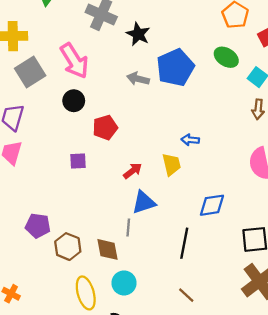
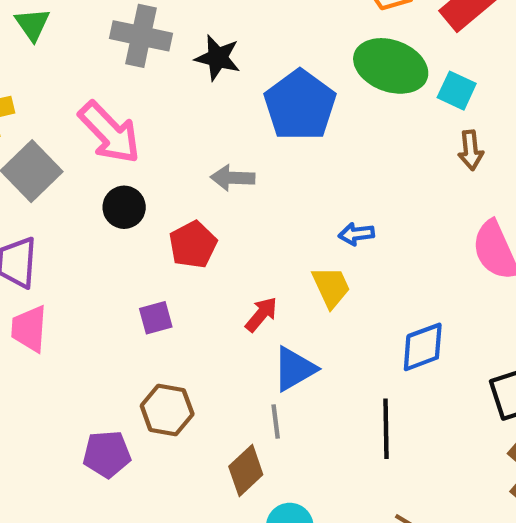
green ellipse: (226, 57) -> (391, 66), size x1.5
gray arrow: (138, 79) -> (233, 178), moved
brown hexagon: (68, 247) -> (167, 410), moved
brown diamond: (108, 249) -> (246, 471), turned 70

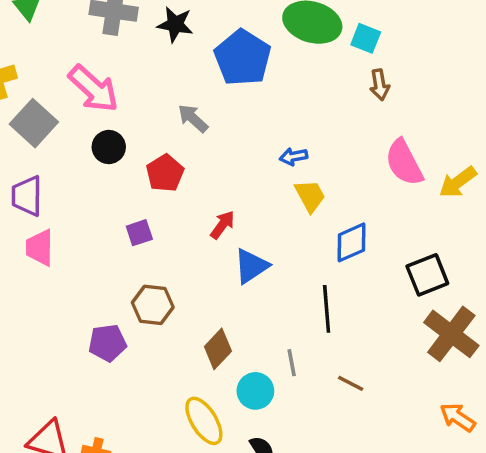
gray arrow: (233, 178) -> (193, 118), turned 44
yellow trapezoid: (331, 287) -> (310, 196), moved
gray line: (276, 422) -> (292, 363), moved

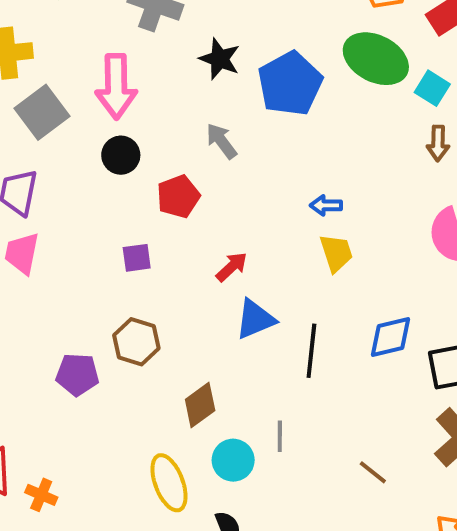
black star: (175, 24) -> (220, 59), moved
pink arrow: (93, 89) -> (116, 86), turned 36
blue diamond: (351, 242) -> (391, 337), moved
black line: (327, 309) -> (311, 351), moved
brown line: (351, 383) -> (373, 472), moved

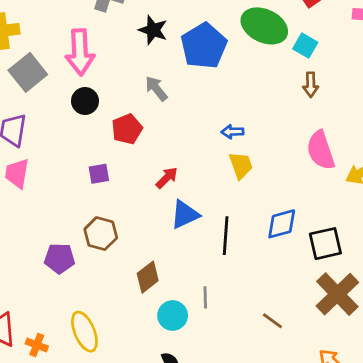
yellow ellipse: (169, 483) -> (84, 332), moved

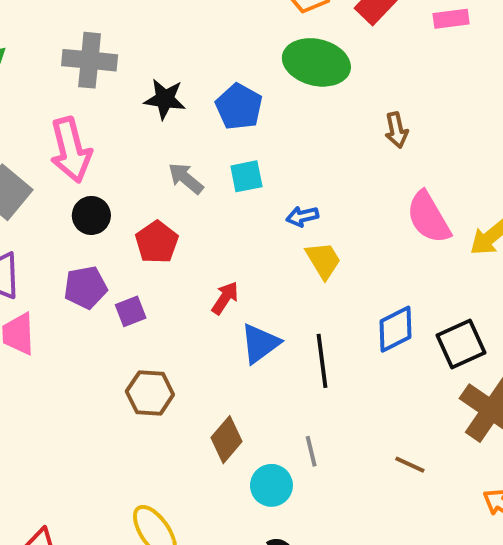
blue pentagon: (204, 46) -> (239, 107), size x0.7
cyan square: (305, 46) -> (246, 176), moved, turned -30
purple pentagon: (60, 258) -> (85, 287), moved

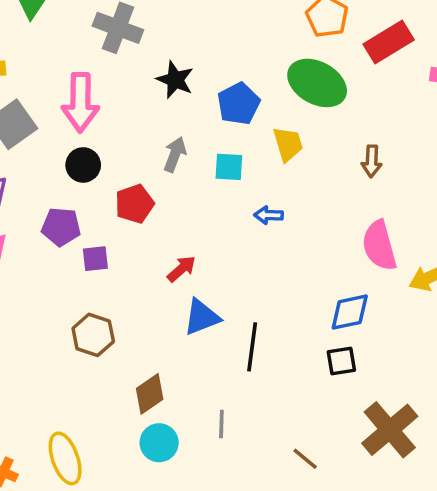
gray arrow: (186, 178) -> (175, 154), turned 56
yellow trapezoid: (323, 260) -> (288, 144), moved
blue diamond: (396, 329) -> (350, 312), moved
black square: (461, 344) -> (341, 361), moved, size x0.7
cyan circle: (271, 485) -> (159, 443), moved

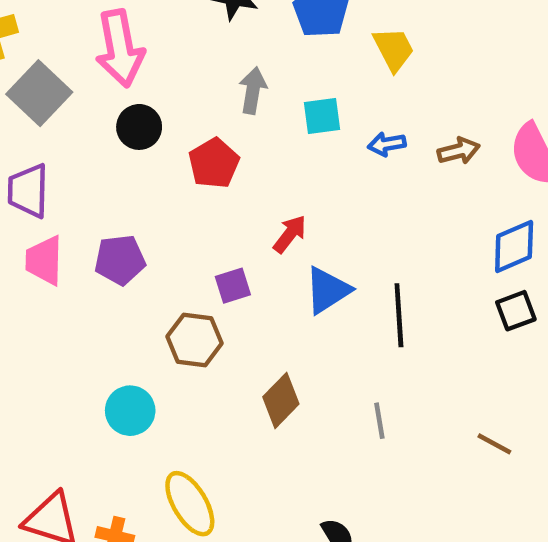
brown arrow: (372, 161) -> (459, 151), moved, turned -96
cyan square: (229, 167) -> (322, 116), moved
purple pentagon: (61, 227) -> (120, 260), moved
purple square: (95, 259) -> (233, 286), moved
cyan circle: (159, 443) -> (130, 411), moved

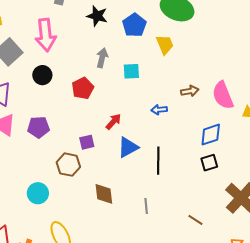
black circle: (139, 127) -> (42, 75), moved
blue arrow: (387, 144) -> (159, 110), moved
brown diamond: (281, 400) -> (104, 194), turned -55

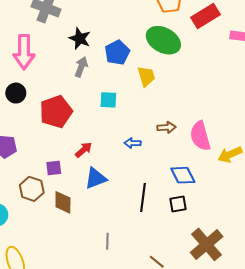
gray arrow: (102, 58) -> (81, 67), moved
red pentagon: (83, 88) -> (56, 112), size x1.4
blue diamond: (211, 135) -> (183, 175), turned 75
black line: (158, 161) -> (143, 197), moved
brown diamond: (104, 194) -> (63, 202), moved

